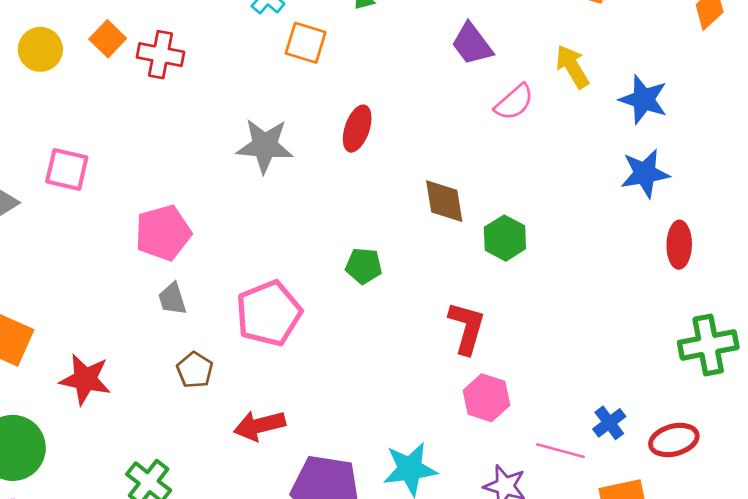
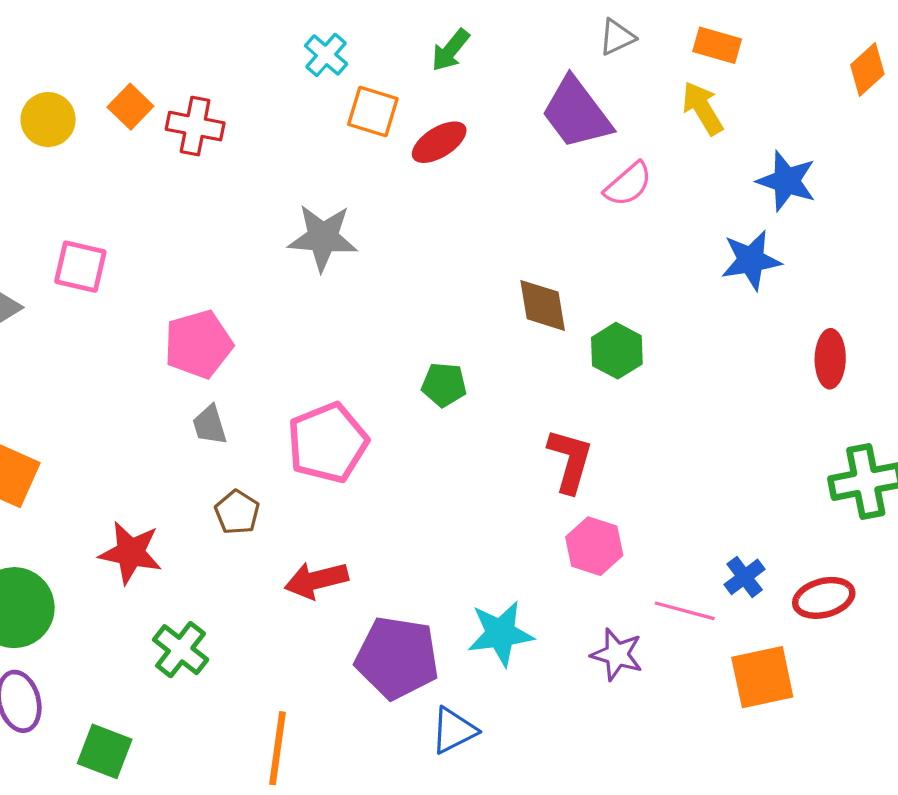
purple trapezoid: (472, 44) -> (576, 113), size x1.4
yellow arrow: (572, 66) -> (703, 108), moved
red ellipse: (357, 129) -> (439, 142), moved, turned 39
blue star: (645, 173) -> (751, 260), moved
red star: (85, 379) -> (130, 553), moved

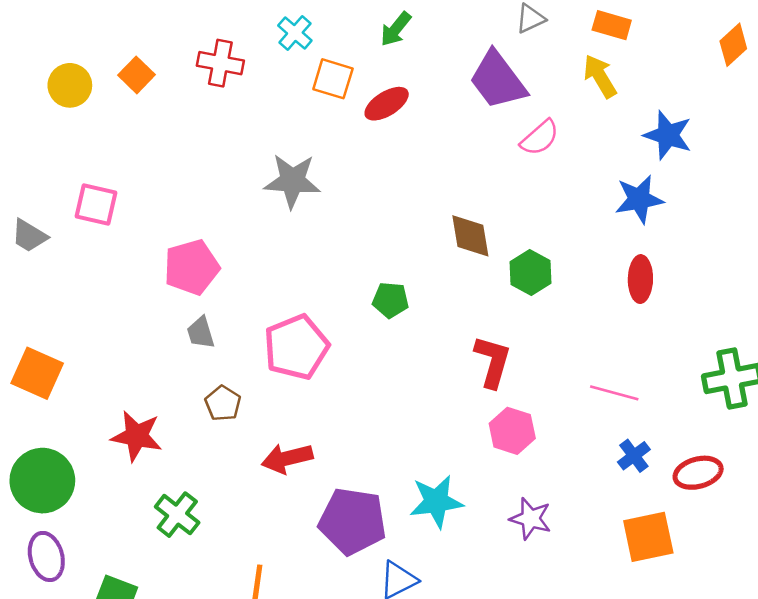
red cross: (195, 126) -> (220, 63), moved
red ellipse: (830, 359) -> (640, 279), moved
pink line: (685, 611) -> (614, 393), moved

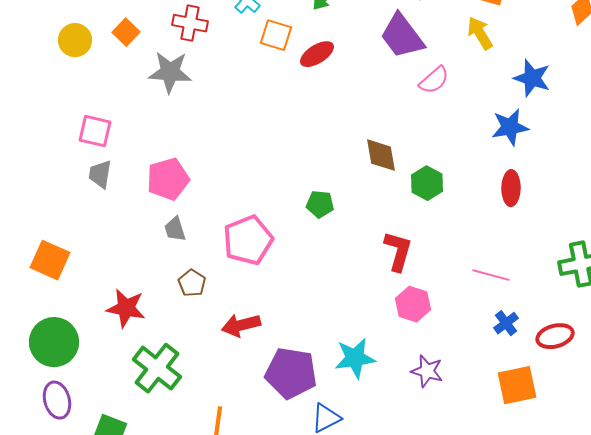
gray star: (292, 181) -> (170, 72), moved
gray trapezoid: (29, 236) -> (100, 174), moved, turned 68
green cross: (177, 515) -> (157, 368), size x1.4

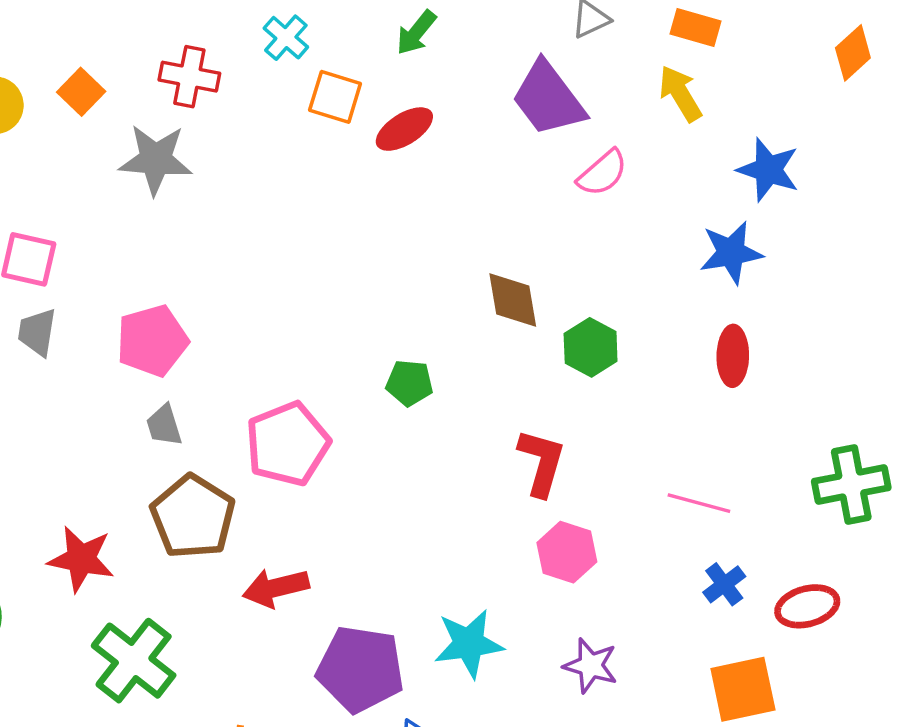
brown pentagon: (192, 283) -> (193, 517), size x1.8

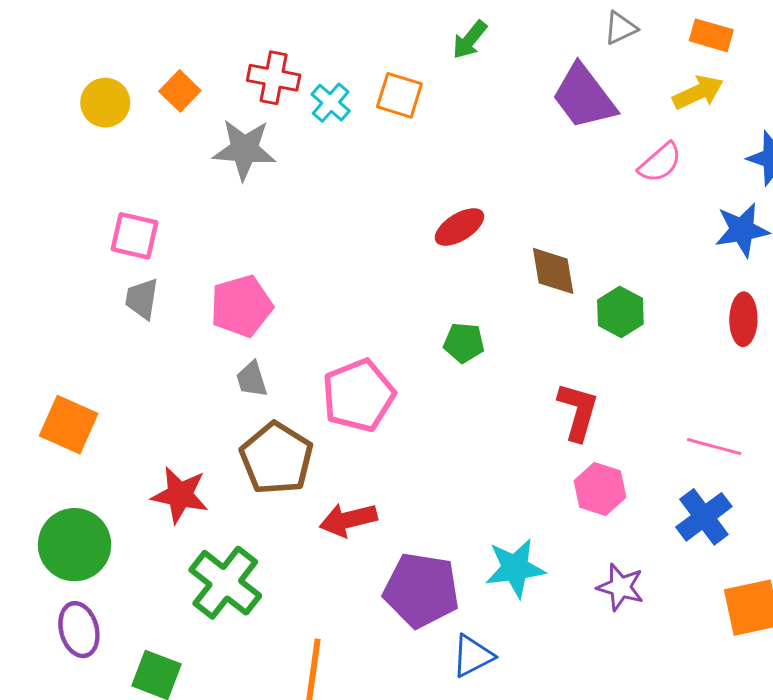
cyan cross: (286, 38) -> (331, 103), moved
yellow arrow: (680, 93) -> (698, 92), turned 96
red ellipse: (404, 129) -> (459, 227), moved
pink semicircle: (602, 173) -> (660, 163), moved
blue cross: (724, 584) -> (704, 517), moved, size x1.5

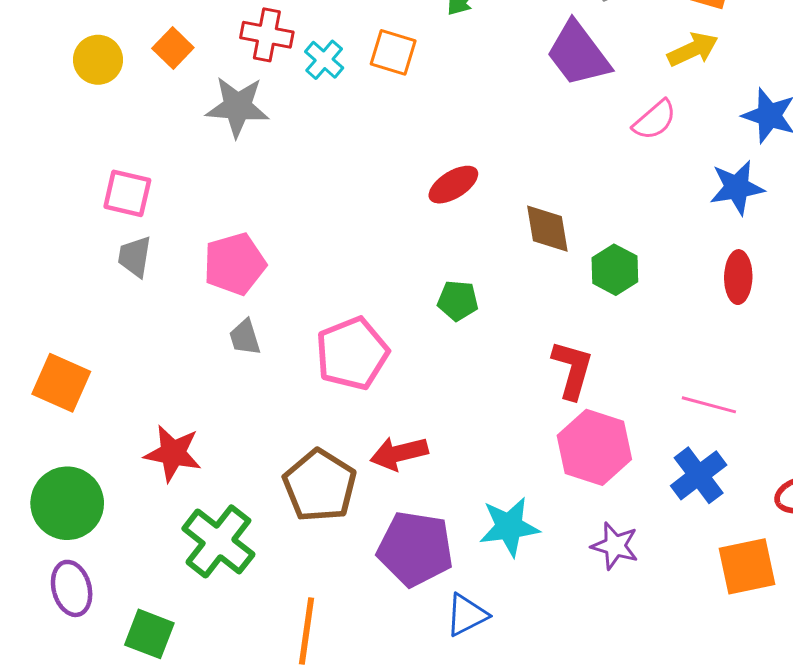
brown pentagon: (277, 458) -> (320, 486), moved
pink hexagon: (600, 489) -> (594, 447), size x1.4
red arrow: (348, 520) -> (399, 453), moved

